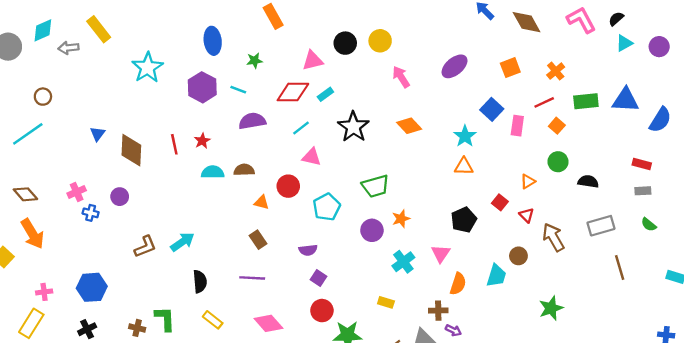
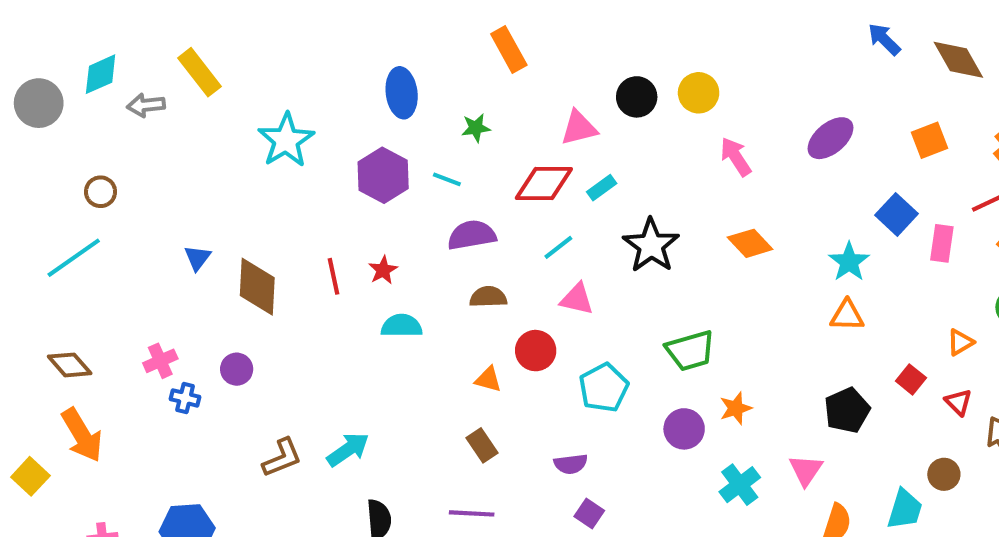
brown semicircle: (244, 170) -> (488, 297), moved

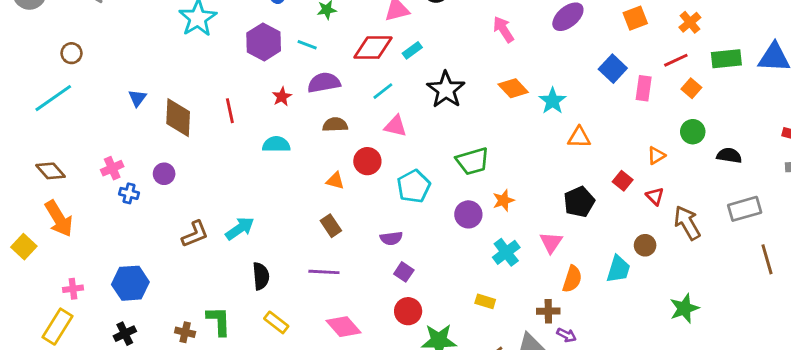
cyan star: (849, 262) -> (553, 101), moved
red star: (383, 270) -> (282, 97), moved

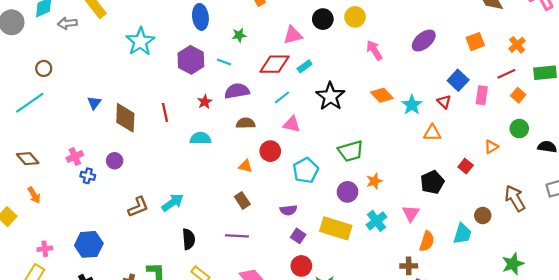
red triangle: (655, 196) -> (444, 102), moved
orange arrow: (59, 219) -> (34, 195), size x0.6
yellow rectangle: (485, 301) -> (336, 228), moved, size x2.0

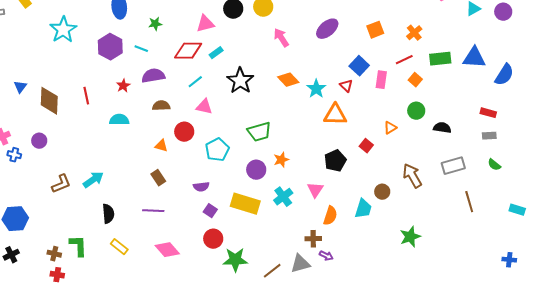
orange triangle: (432, 133) -> (335, 115), size x1.4

